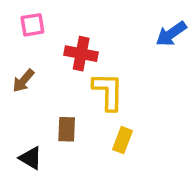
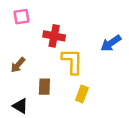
blue arrow: (171, 34) -> (111, 43), moved
brown arrow: (23, 81) -> (18, 65), moved

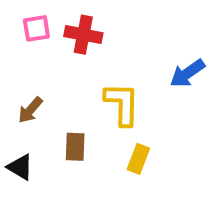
red cross: (54, 36) -> (83, 35), moved
black triangle: (20, 106) -> (20, 167), moved

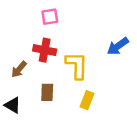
pink square: (36, 28) -> (50, 17), moved
red cross: (83, 35) -> (45, 50), moved

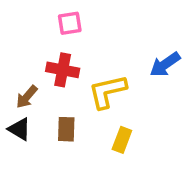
yellow L-shape: (77, 65) -> (108, 91), turned -104
black triangle: (13, 105) -> (20, 129), moved

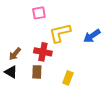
red cross: (63, 70) -> (43, 52), moved
yellow L-shape: (108, 91) -> (60, 33), moved

